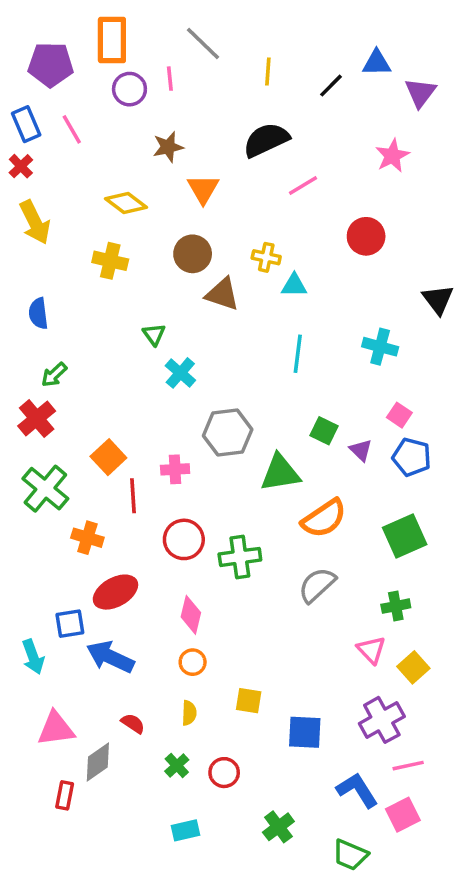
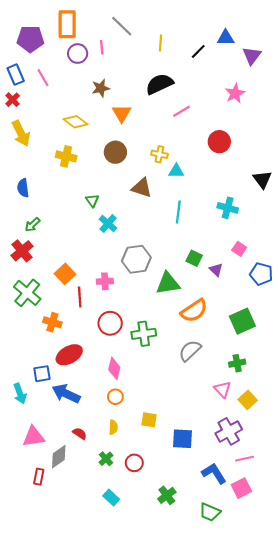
brown triangle: (222, 294) -> (142, 188), moved
blue pentagon: (412, 457) -> (261, 274), moved
cyan rectangle: (186, 830) -> (111, 498), turned 56

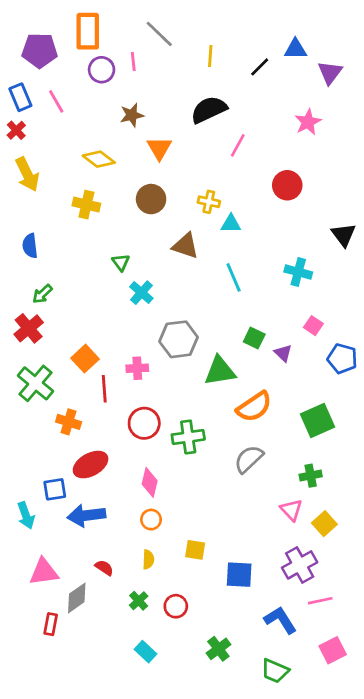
pink line: (182, 111) -> (238, 145), turned -30
cyan line: (178, 212) -> (234, 277), turned -30
blue arrow: (66, 394) -> (86, 515), turned -32
pink square: (241, 488) -> (333, 650), moved

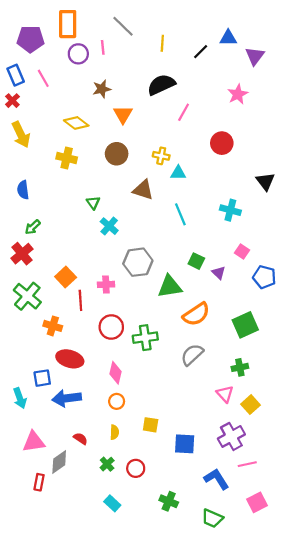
red ellipse: (91, 465) -> (70, 359), turned 45
green cross: (218, 649) -> (169, 501), turned -30

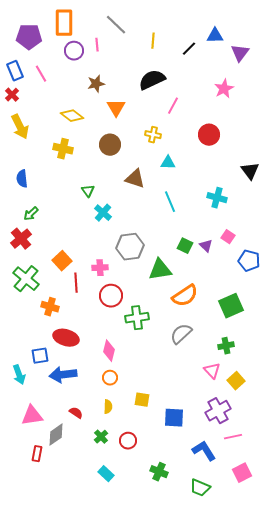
yellow cross: (161, 156) -> (153, 135), moved
purple triangle: (219, 273) -> (206, 246), moved
red circle: (111, 327) -> (111, 296), moved

